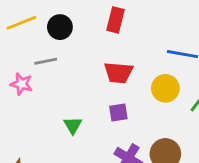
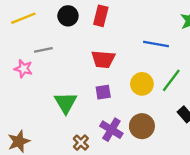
black circle: (60, 27) -> (68, 16), moved
yellow circle: (165, 88) -> (142, 84), moved
green triangle: (73, 125) -> (66, 103), size x1.5

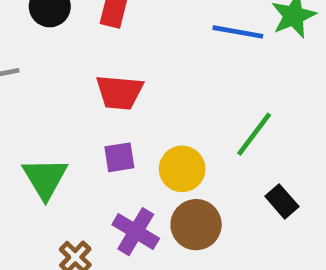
blue line: (156, 44) -> (238, 32), moved
yellow circle: (142, 84) -> (182, 169), moved

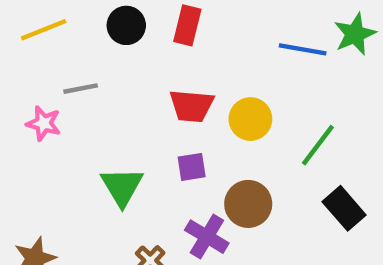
yellow circle: (182, 169) -> (250, 119), moved
black rectangle: (282, 201) -> (344, 208), size x1.4
brown circle: (196, 225) -> (248, 204), moved

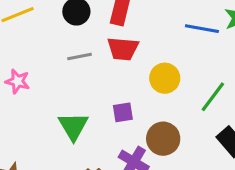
gray line: (81, 89) -> (79, 56), moved
red trapezoid: (192, 106) -> (123, 49), moved

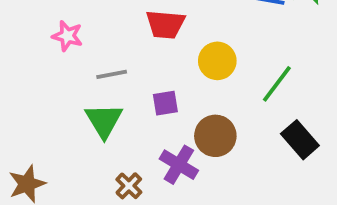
gray line: (79, 56) -> (112, 74), moved
pink star: (17, 81) -> (67, 36), moved

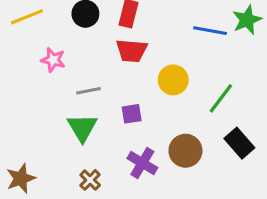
brown circle: (215, 136) -> (185, 151), moved
brown cross: (129, 186) -> (90, 180), moved

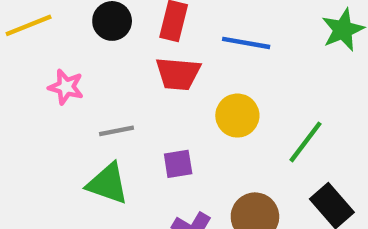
blue line: (210, 31) -> (246, 43), moved
green triangle: (82, 128) -> (108, 184), turned -40

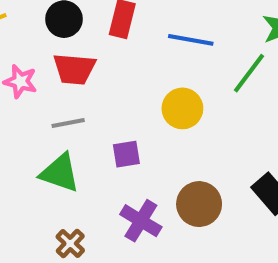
red trapezoid: (178, 74) -> (74, 69), moved
green line: (306, 142) -> (249, 73), moved

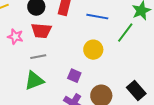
purple square: (126, 154) -> (74, 76), moved, turned 32
green triangle: (60, 173) -> (34, 81), turned -40

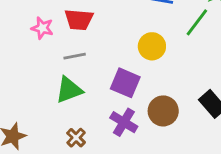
purple square: (74, 76) -> (125, 83), size x1.5

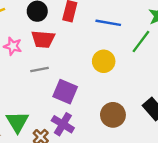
purple square: (125, 83) -> (65, 92), moved
green triangle: (69, 90) -> (17, 122), moved, turned -40
purple cross: (124, 122) -> (63, 124), moved

